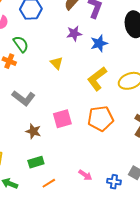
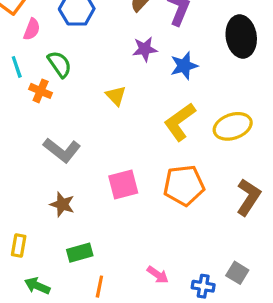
brown star: (33, 131) -> (62, 204), moved
orange line: (49, 183) -> (99, 287), turned -48

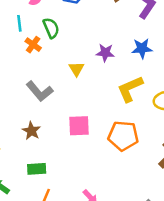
purple star: (145, 49) -> (105, 53), moved
yellow triangle: (116, 96) -> (76, 69), moved

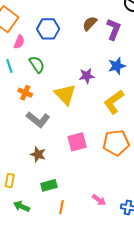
orange cross: (33, 45) -> (25, 93), moved
yellow triangle: (76, 69) -> (65, 94), size x1.6

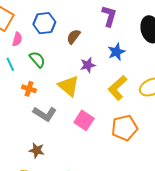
brown semicircle: (90, 23) -> (74, 37), moved
pink square: (77, 142) -> (84, 120), moved, turned -36
brown star: (38, 154) -> (37, 150), moved

